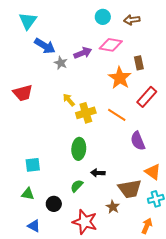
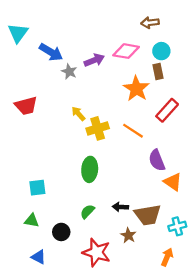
cyan circle: (103, 17) -> (161, 51), moved
cyan triangle: (28, 21) -> (18, 33), moved
orange triangle: (153, 172) -> (173, 182), moved
black arrow: (98, 173) -> (120, 207), moved

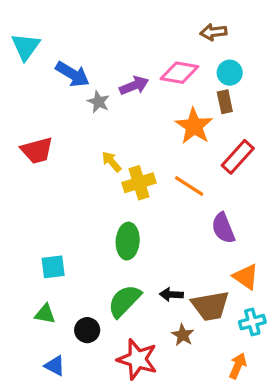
orange triangle: (173, 182) -> (246, 277), moved
green semicircle: (87, 212) -> (124, 301), size x1.6

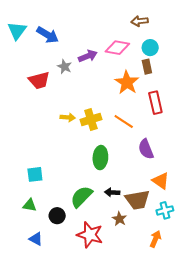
blue arrow: (73, 74) -> (48, 35), moved
red trapezoid: (37, 150) -> (39, 80), moved
red rectangle: (238, 157) -> (155, 103), turned -55
yellow arrow: (111, 162) -> (68, 117), moved, turned 136
green ellipse: (128, 241) -> (100, 158), moved

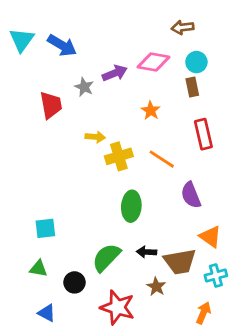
red trapezoid: (39, 80) -> (51, 105), turned -85
orange star: (127, 82) -> (151, 111), moved, size x0.6
yellow arrow: (68, 117) -> (95, 137), moved

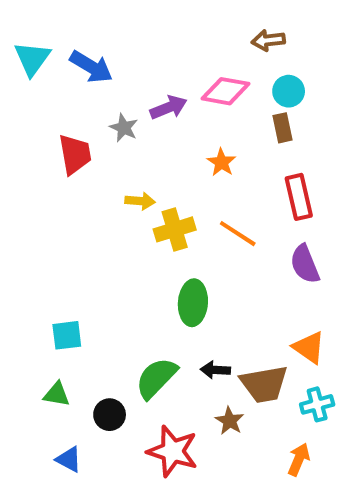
purple semicircle: (191, 195) -> (305, 264), moved

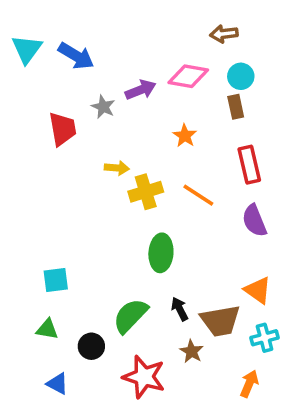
black arrow: (215, 370) -> (180, 309), turned 60

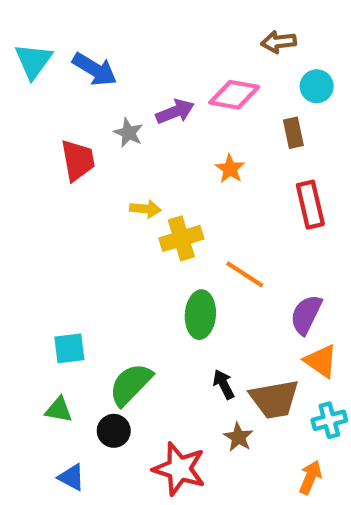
cyan circle: (241, 76) -> (317, 86), moved
orange line: (198, 195) -> (245, 274), moved
purple semicircle: (254, 221) -> (306, 315), moved, turned 48
green semicircle: (130, 316) -> (131, 384), moved

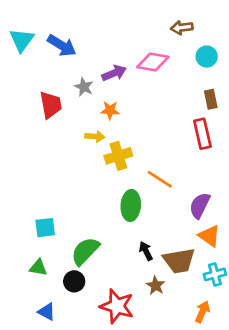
brown rectangle: (293, 133) -> (211, 99), moved
orange star: (230, 169) -> (110, 110), moved, turned -30

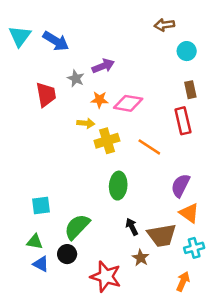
pink diamond: (153, 62) -> (128, 103), moved
orange line: (160, 179) -> (149, 147), moved
blue triangle: (47, 312) -> (41, 264), moved

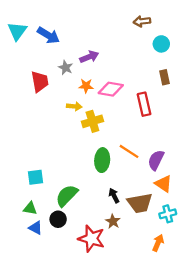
red rectangle: (183, 121) -> (144, 104), moved
orange line: (149, 147) -> (129, 151), moved
brown star: (141, 258) -> (113, 221), moved

